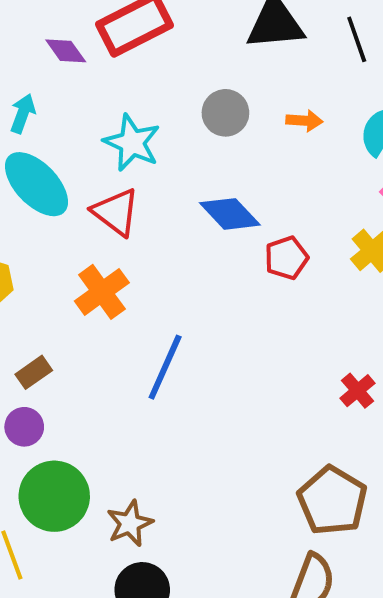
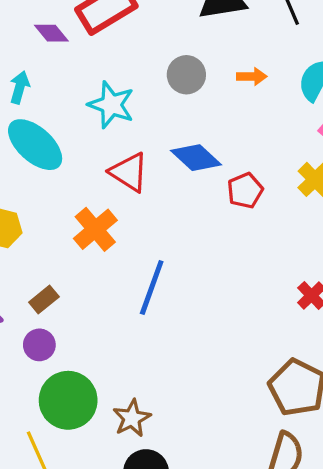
red triangle: (116, 212) -> (129, 172), moved

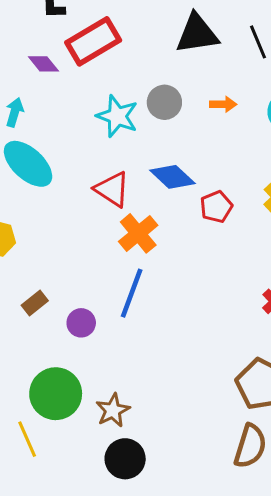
cyan star: (111, 105) -> (117, 116), moved
orange cross: (95, 229) -> (138, 233), moved
purple circle: (39, 345) -> (81, 323), moved

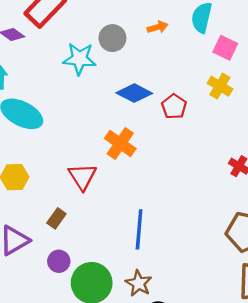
red triangle: (112, 189) -> (82, 177), moved, turned 40
blue line: (132, 293) -> (139, 229), moved
purple circle: (81, 323) -> (59, 261), moved

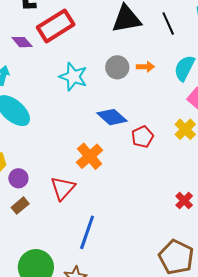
gray circle: (112, 38) -> (117, 67), moved
red triangle: (82, 177) -> (63, 188), moved
purple circle: (59, 261) -> (18, 178), moved

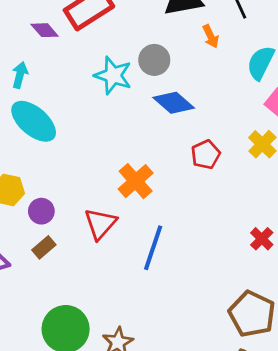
gray circle: (117, 67) -> (154, 60), moved
orange arrow: (145, 67) -> (211, 36), moved, turned 66
blue diamond: (112, 117) -> (174, 103), moved
blue line: (87, 232) -> (153, 248), moved

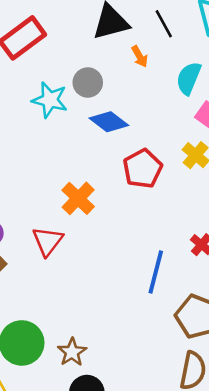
red pentagon: (206, 155) -> (143, 169), size x1.4
blue line: (153, 248) -> (156, 272), moved

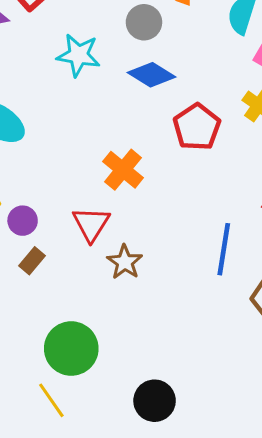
gray circle: (88, 83) -> (144, 22), moved
brown star: (72, 352) -> (125, 262), moved

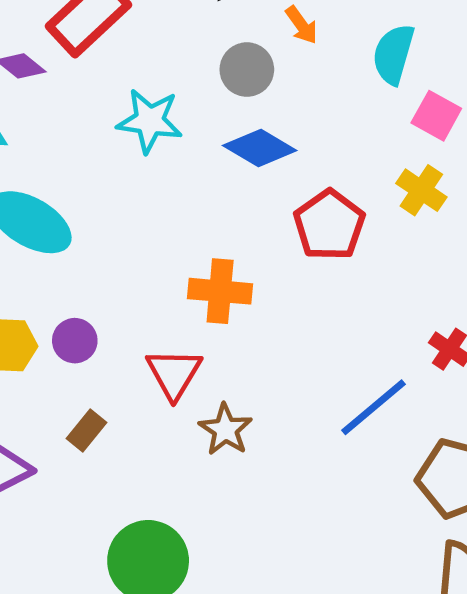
orange cross: (123, 170) -> (220, 291), turned -33
purple circle: (23, 221) -> (75, 341), moved
blue line: (224, 249) -> (374, 407), turned 42

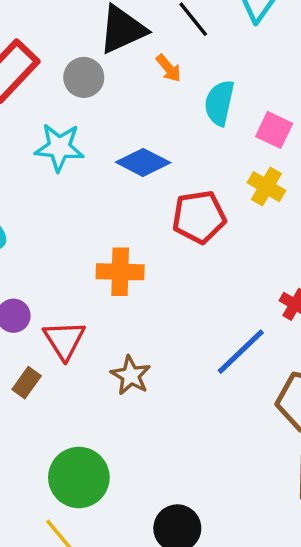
cyan semicircle: (393, 54) -> (219, 103), moved
gray circle: (247, 70) -> (84, 77), moved
red pentagon: (329, 225) -> (199, 217), turned 30
red triangle: (174, 374) -> (64, 340), moved

